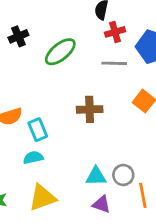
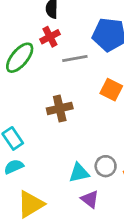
red cross: (115, 32) -> (50, 37), moved
purple triangle: (101, 204) -> (90, 199), turned 30

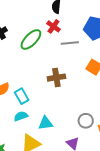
red cross: (50, 37) -> (53, 26), turned -32
cyan triangle: (79, 173) -> (46, 123), moved

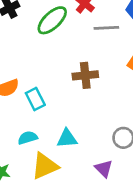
cyan semicircle: (21, 116) -> (28, 138), moved

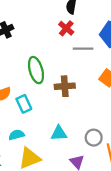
green ellipse: (52, 20) -> (36, 70), moved, turned -65
cyan triangle: (67, 138) -> (59, 133), moved

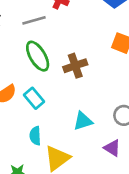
gray line: (83, 49) -> (34, 20), moved
cyan semicircle: (17, 135) -> (35, 136), turned -63

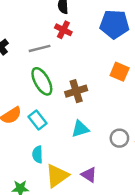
cyan triangle: (83, 121) -> (80, 129), moved
purple triangle: (112, 148) -> (89, 175), moved

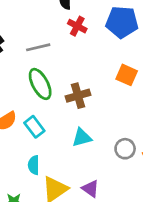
red cross: (63, 30) -> (77, 26), moved

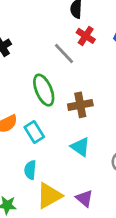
gray line: (38, 47) -> (64, 54), moved, turned 55
cyan triangle: (82, 138) -> (80, 147), turned 45

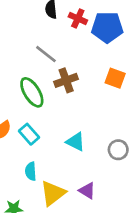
red cross: (86, 36) -> (78, 18), moved
brown cross: (80, 105) -> (66, 80), moved

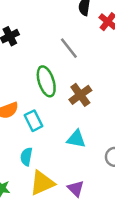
brown cross: (66, 80) -> (80, 95), moved, turned -30
cyan triangle: (76, 142) -> (76, 139), turned -30

